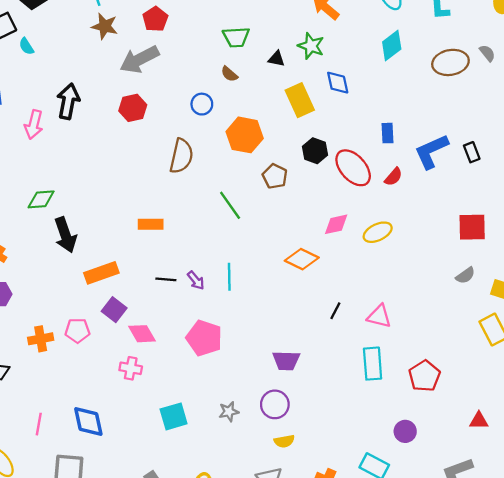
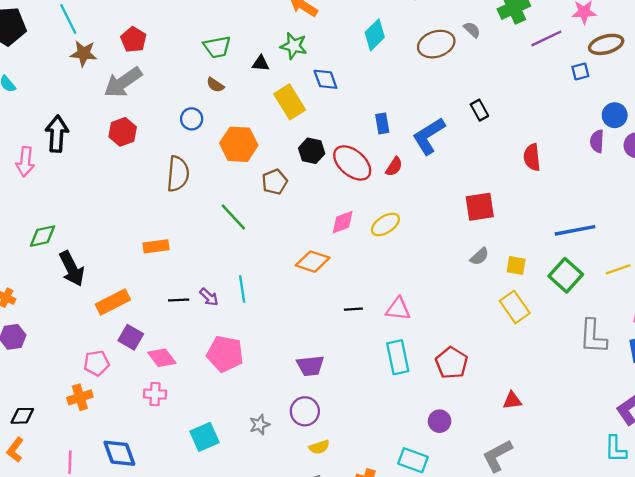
black rectangle: (472, 152) -> (479, 110), moved
brown pentagon: (275, 176) -> (275, 182), turned 30
black line: (335, 311) -> (353, 309), turned 66
orange cross: (41, 339) -> (80, 397), moved

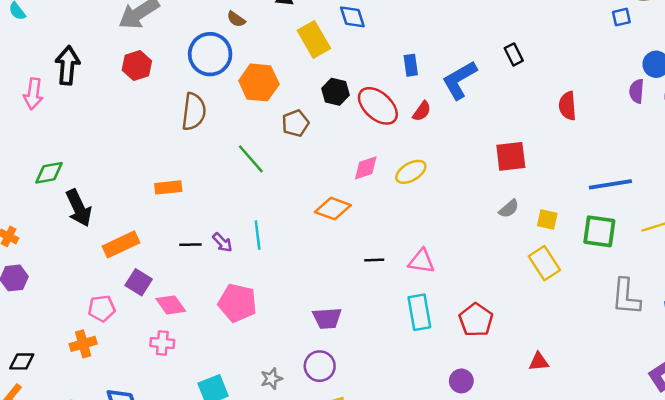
blue circle: (192, 119) -> (210, 54), size x1.8
green square: (566, 275) -> (599, 231), turned -36

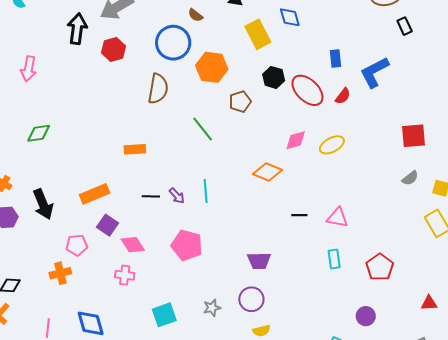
black rectangle: (514, 54) -> (405, 26), moved
black arrow: (67, 65) -> (77, 29), moved
black arrow: (79, 208) -> (43, 204), moved
cyan rectangle: (419, 312) -> (334, 259), size x0.7

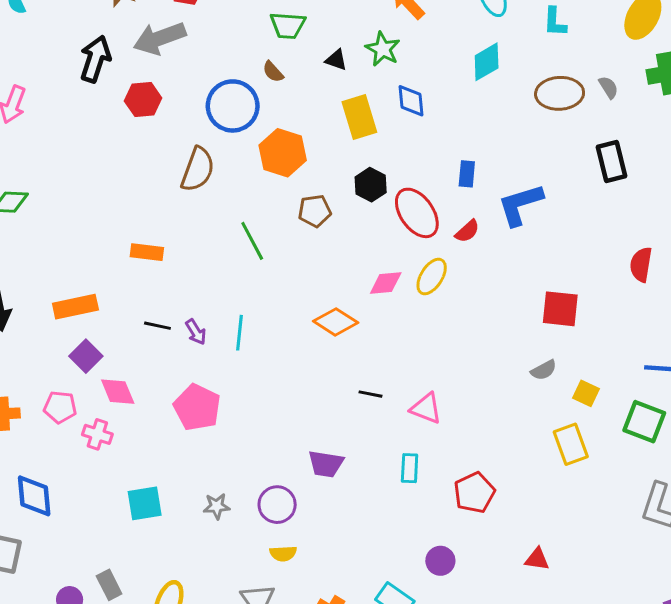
black rectangle: (405, 26) -> (611, 161), moved, size x1.5
yellow ellipse: (332, 145) -> (432, 277), moved, turned -40
pink pentagon: (77, 245) -> (60, 407), moved
purple trapezoid: (259, 261) -> (326, 464), moved

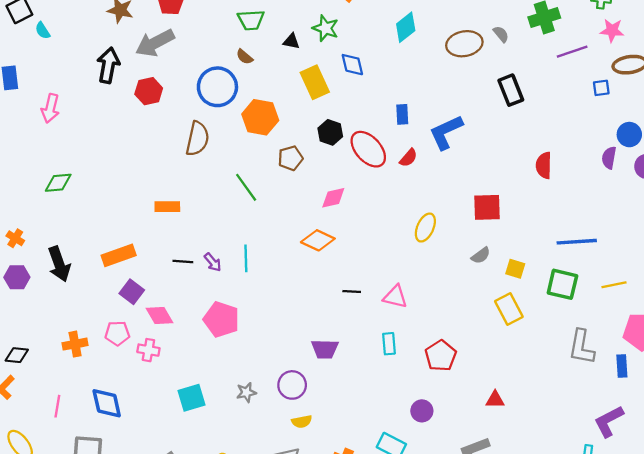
yellow ellipse: (432, 277) -> (425, 228), moved
pink diamond: (386, 283) -> (333, 198), moved

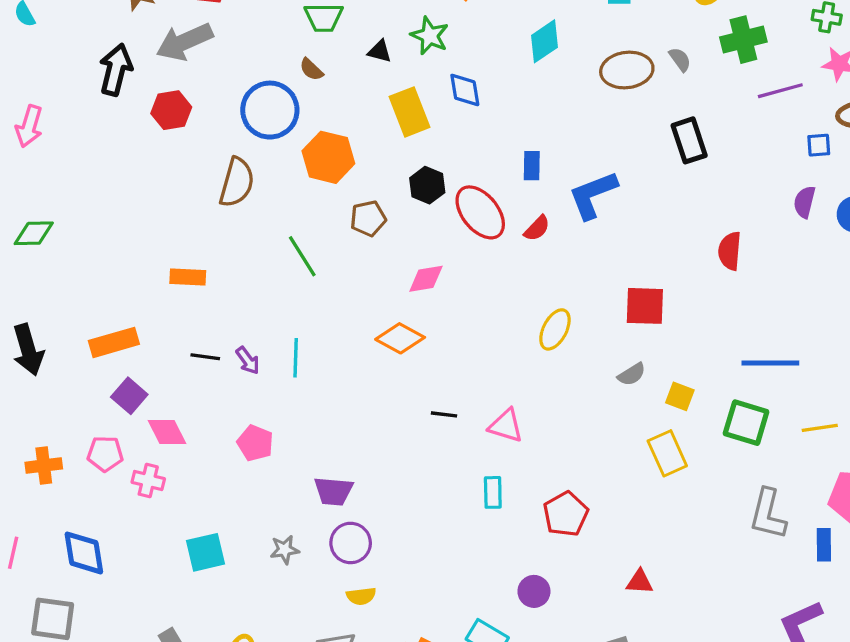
purple semicircle: (609, 158) -> (804, 202), moved
pink pentagon: (221, 319) -> (255, 443), size x0.7
purple trapezoid: (325, 349) -> (333, 491), moved

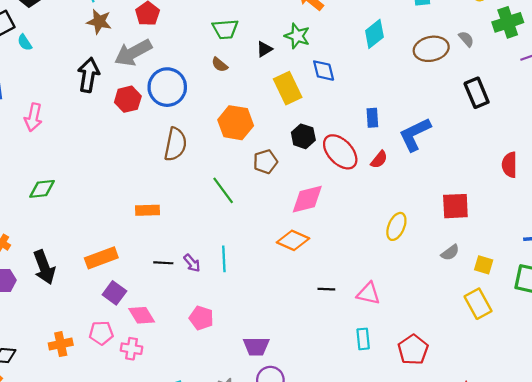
black triangle: (380, 51) -> (264, 49), turned -42
blue circle: (270, 110) -> (167, 87), moved
pink diamond: (426, 279) -> (307, 199), size x1.4

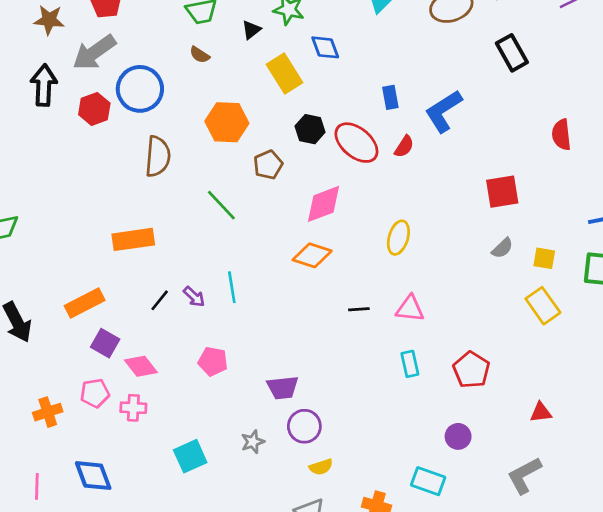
orange rectangle: (147, 210) -> (133, 239), size x1.4
yellow ellipse: (396, 226) -> (398, 238), moved
black line: (163, 263) -> (160, 300), turned -48

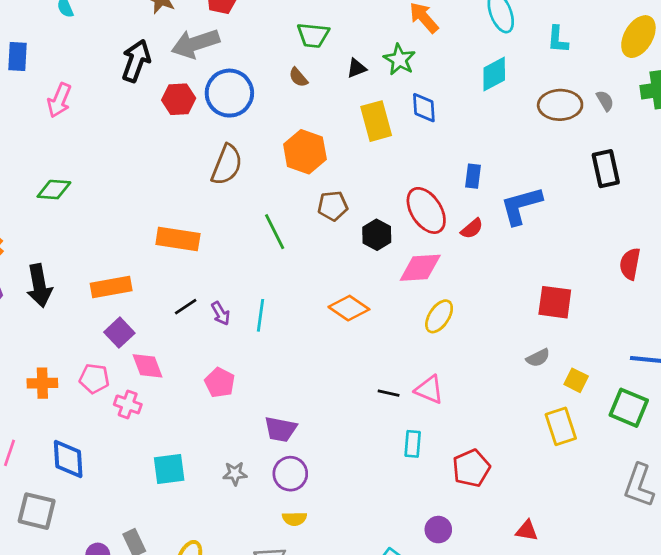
black hexagon: (310, 129) -> (377, 235), moved
pink diamond: (324, 204) -> (420, 268), moved
black line: (359, 309) -> (389, 393), moved

